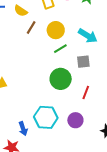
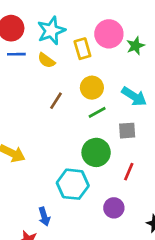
brown line: (31, 28) -> (56, 101), moved
cyan hexagon: (46, 117) -> (73, 184), moved

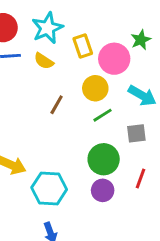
pink circle: (109, 34) -> (114, 59), moved
cyan hexagon: (73, 184) -> (49, 189), moved
purple circle: (114, 208) -> (103, 190), moved

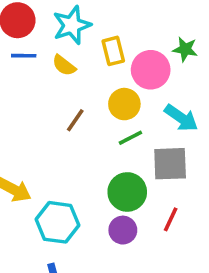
green star: (141, 40) -> (185, 49), turned 30
gray square: (136, 133) -> (170, 164), size x1.5

